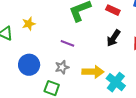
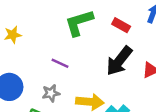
black arrow: (113, 38) -> (119, 61), size x1.4

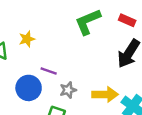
purple line: (60, 63) -> (49, 71), moved

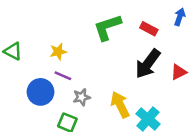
yellow star: (27, 39) -> (58, 52), moved
yellow arrow: (105, 94) -> (120, 105), turned -120

